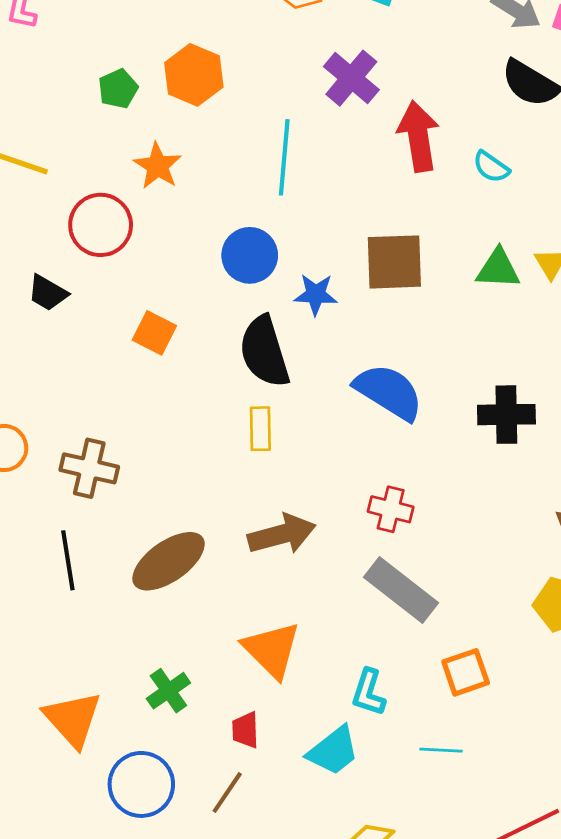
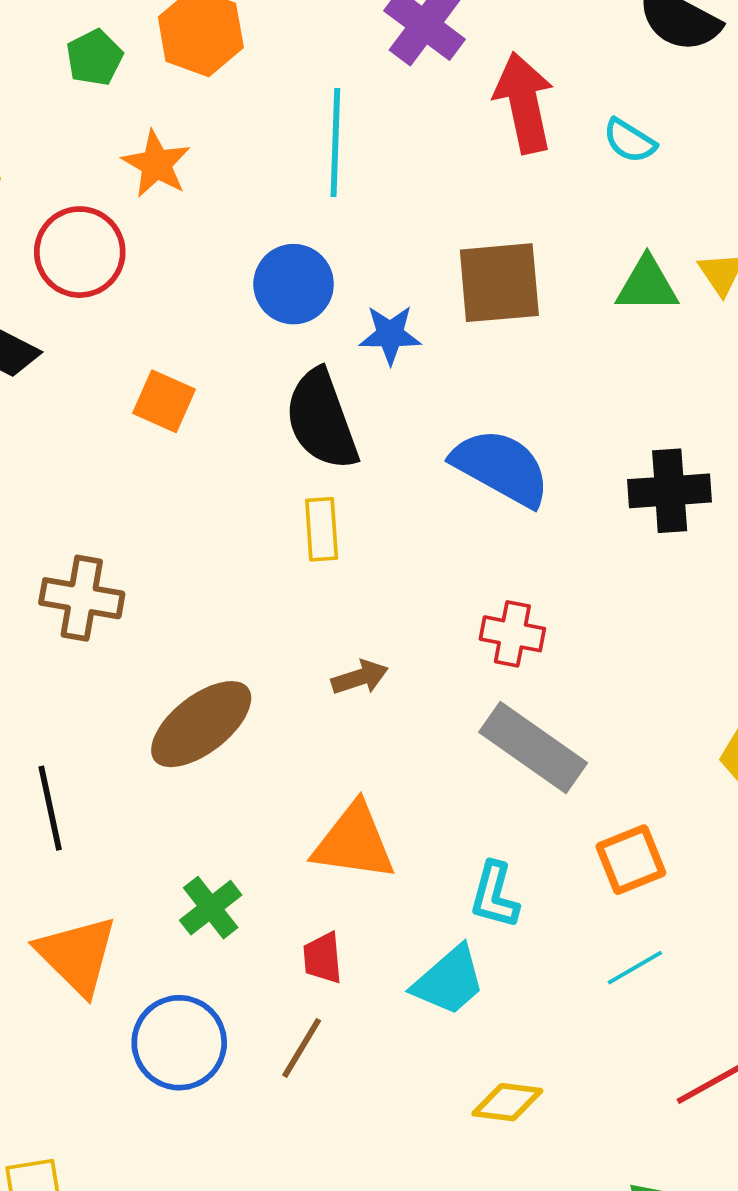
brown arrow: (282, 534) -> (360, 677), size x0.6
black line: (68, 560) -> (50, 808), moved
orange triangle: (272, 650) -> (354, 842), turned -34
cyan line: (441, 750) -> (635, 968), moved, turned -30

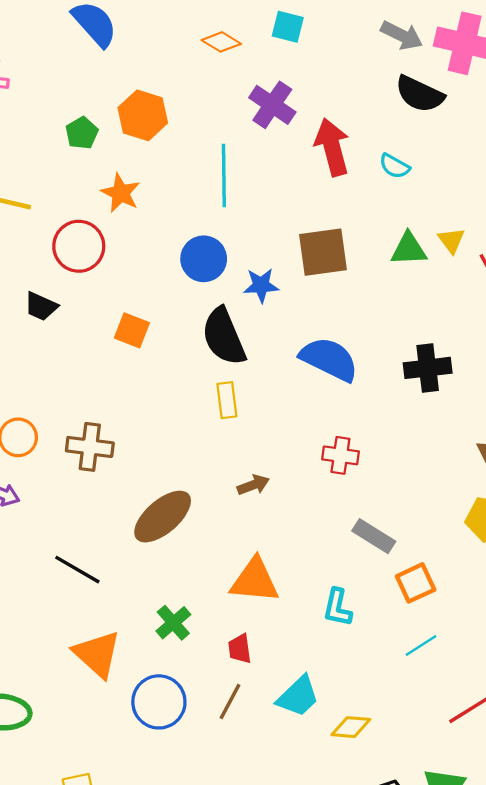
gray rectangle: (533, 747) -> (374, 536), moved, size x0.7
black line: (50, 808) -> (77, 570), turned -45
cyan trapezoid: (449, 981) -> (298, 696), moved

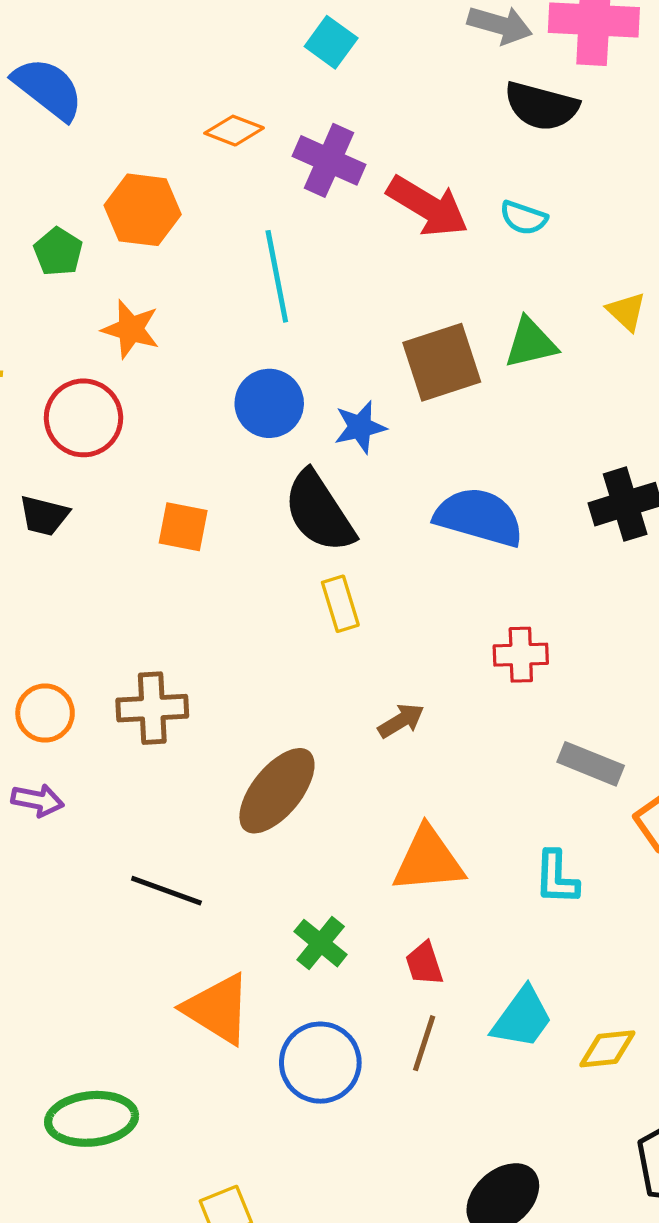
cyan square: (288, 27) -> (331, 42), turned 32
orange diamond: (221, 42) -> (234, 131), moved
red arrow: (332, 147) -> (428, 206), turned 146
green triangle: (409, 249) -> (531, 343), moved

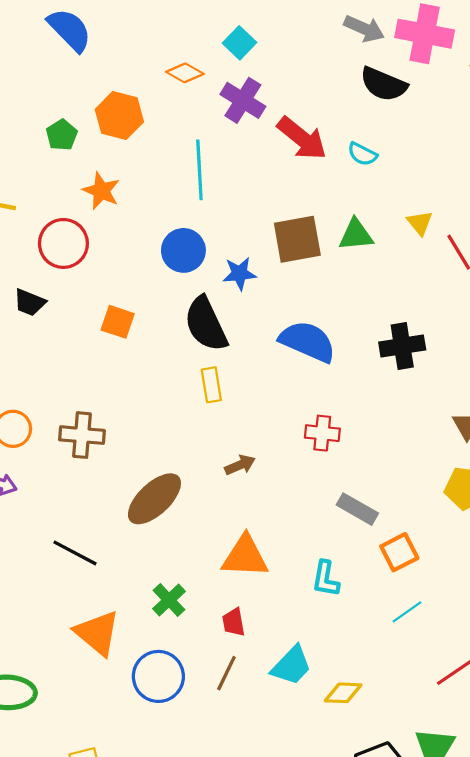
cyan square: (331, 42) -> (240, 43), moved

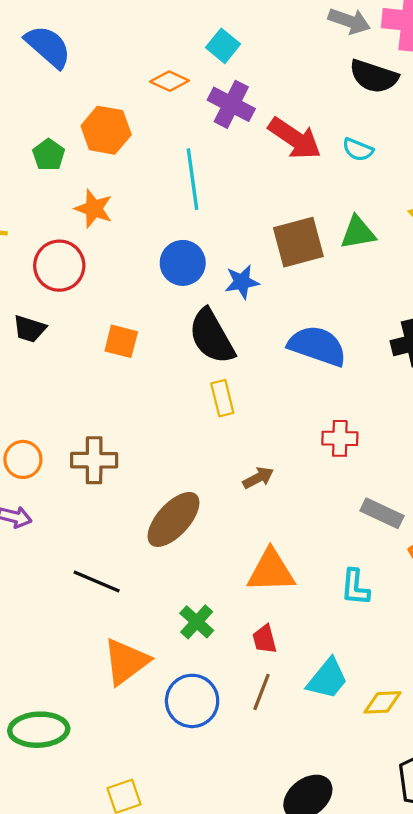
orange triangle: (97, 633) -> (126, 662), turned 48

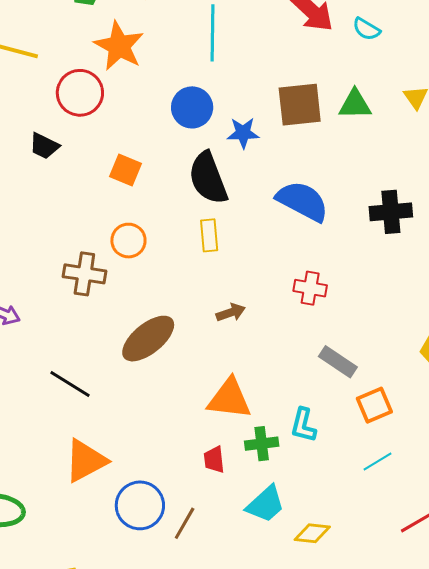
orange star: (94, 209) -> (119, 46), size x1.4
orange circle: (23, 459) -> (128, 241), moved
green cross: (197, 622) -> (262, 444), moved, turned 32
brown line: (262, 692) -> (185, 523), moved

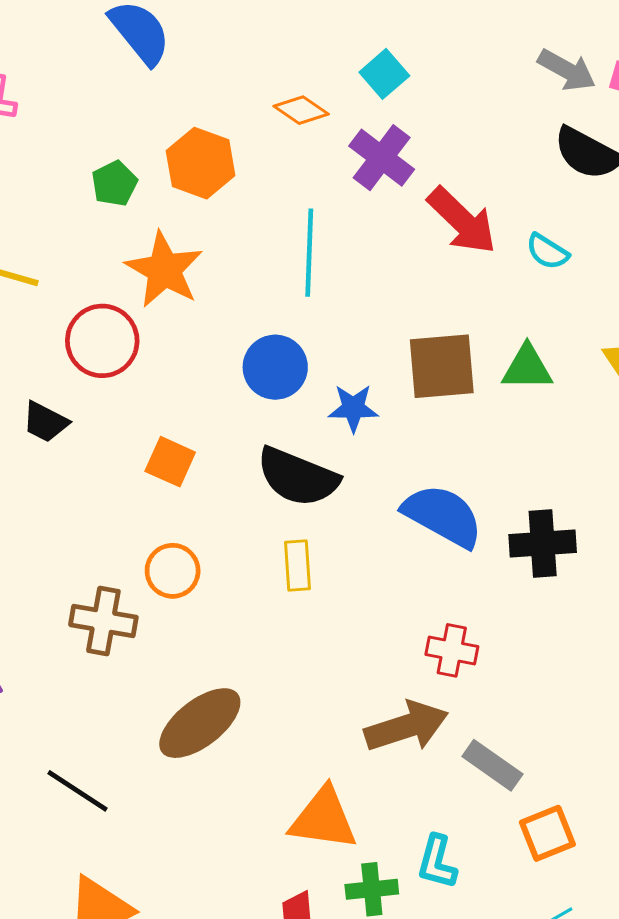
black semicircle: (208, 178) -> (298, 477), turned -48
black cross: (391, 212) -> (543, 543), moved
brown arrow: (231, 312) -> (406, 726), moved, size x1.8

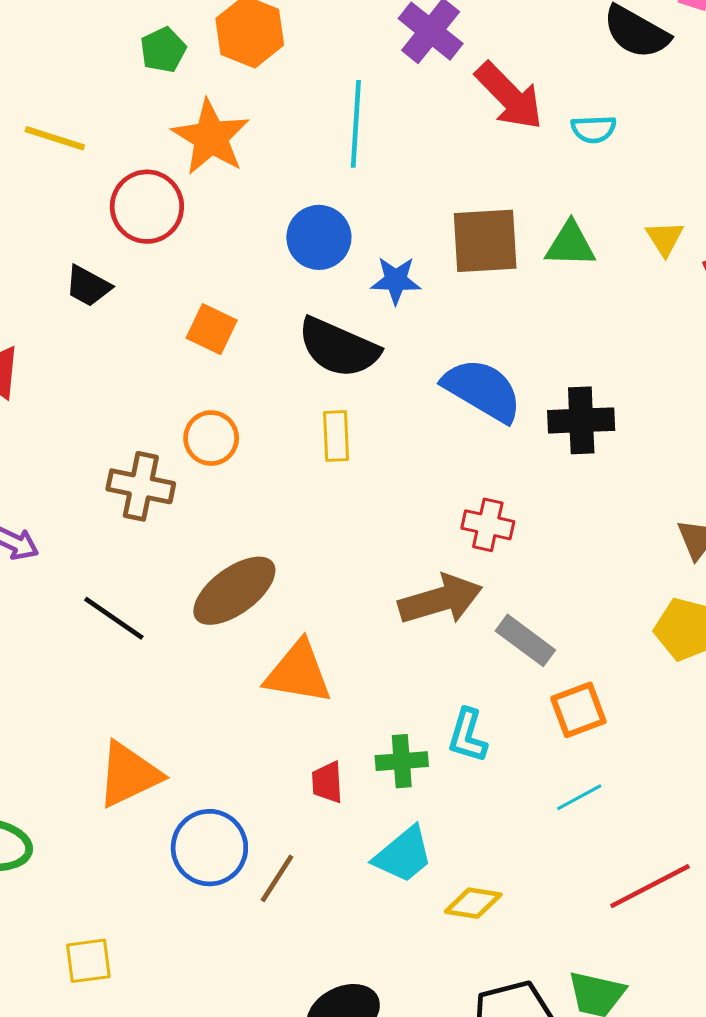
cyan semicircle: (547, 252) -> (594, 129), turned -36
black line: (77, 791) -> (114, 618), moved
orange triangle: (323, 819) -> (298, 672), moved

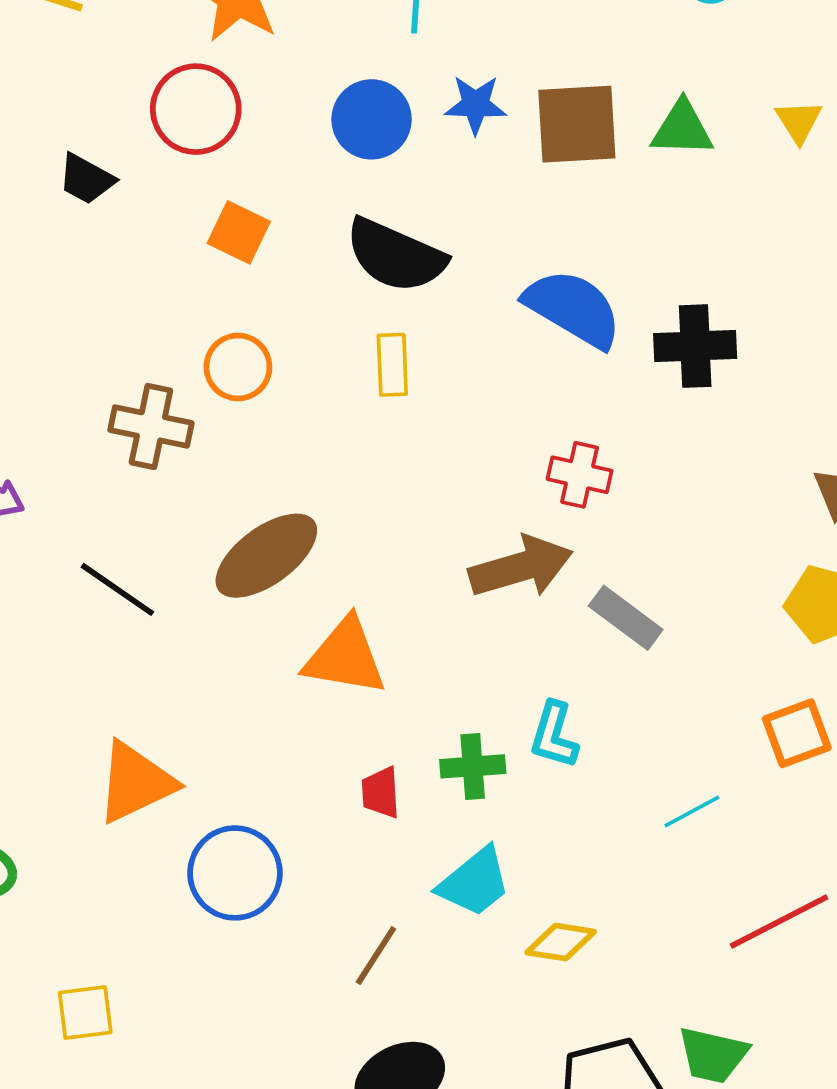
red circle: (147, 207) -> (196, 109), moved
blue star: (396, 280) -> (476, 105), moved
orange square: (578, 710) -> (797, 733), moved
brown line: (277, 878) -> (376, 956), moved

